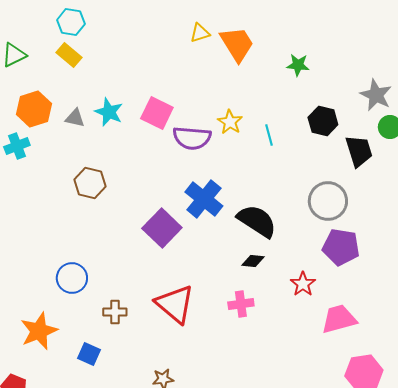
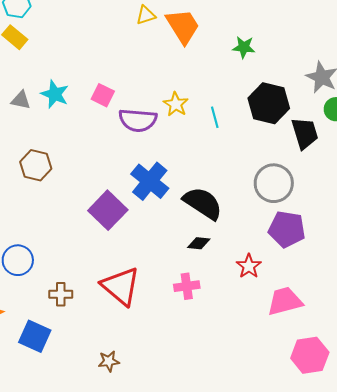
pink square: (157, 113) -> (103, 95), size x0.7
black hexagon: (323, 121) -> (269, 103), size x1.4
blue square: (89, 354) -> (35, 336), size x1.4

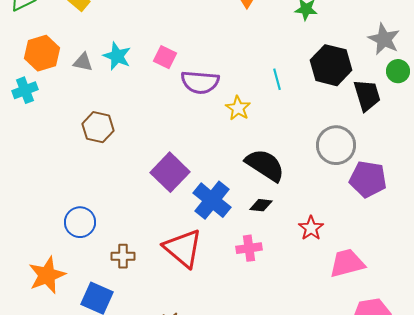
yellow star: (176, 104) -> (238, 108), moved
blue cross: (150, 181) -> (212, 200), moved
purple pentagon: (287, 229) -> (368, 179), moved

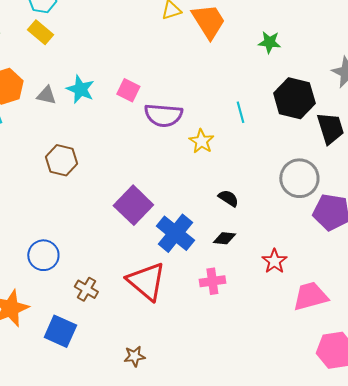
black semicircle: (265, 165) -> (228, 198), size x0.5
brown cross: (123, 256) -> (86, 289), turned 30

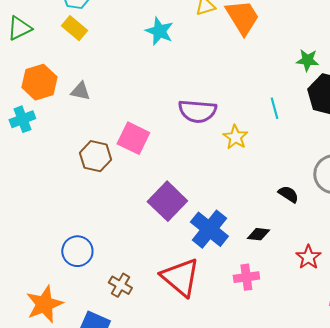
green star: (269, 42) -> (307, 60), moved
cyan star: (80, 89) -> (159, 31), moved
pink square: (128, 90) -> (133, 138), moved, size x1.4
black semicircle: (228, 198) -> (288, 194), moved

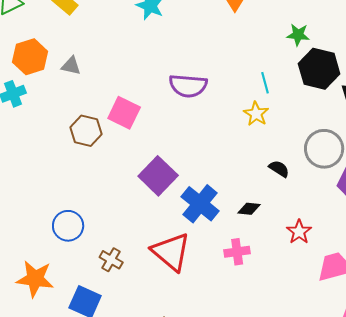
yellow star: (235, 137) -> (256, 114), moved
orange star: (44, 304) -> (35, 279), turned 30

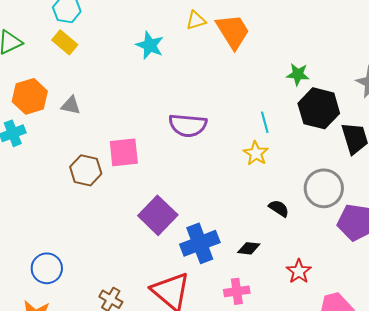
pink square: (124, 113) -> (124, 152), turned -32
blue cross: (200, 204) -> (200, 243), turned 30
blue circle: (68, 226) -> (47, 268), moved

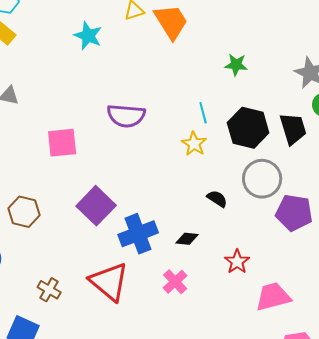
black hexagon: (319, 108) -> (248, 128), moved
brown hexagon: (86, 170) -> (24, 212), moved
pink cross: (237, 291) -> (175, 282), turned -35

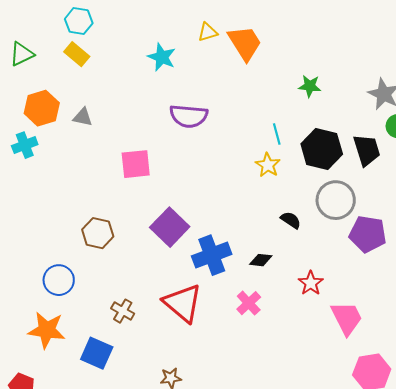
purple semicircle: (126, 116) -> (189, 116), moved
pink trapezoid: (273, 297) -> (347, 318), turned 78

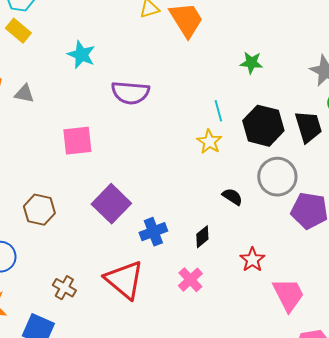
cyan star: (162, 57) -> (81, 55), moved
blue cross: (212, 255) -> (153, 232), size x0.7
black diamond: (261, 260) -> (202, 237), turned -45

